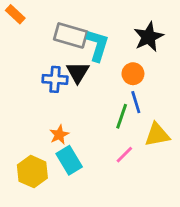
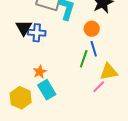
black triangle: (78, 72) -> (24, 28), moved
pink line: (124, 155) -> (99, 87), moved

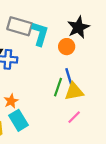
orange circle: (92, 29) -> (67, 47), moved
yellow triangle: (109, 72) -> (74, 91), moved

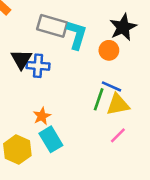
blue line: (69, 76) -> (111, 86), turned -49

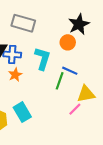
cyan L-shape: (77, 35) -> (42, 59), moved
yellow triangle: (118, 104) -> (86, 94), moved
orange star: (42, 116) -> (15, 75), moved

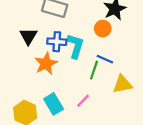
blue cross: (12, 55) -> (57, 42), moved
orange star: (15, 75) -> (46, 64), size x1.5
pink line: (75, 109) -> (83, 101), moved

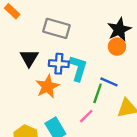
orange circle: (103, 29) -> (117, 47), moved
pink line: (83, 101) -> (86, 116), moved

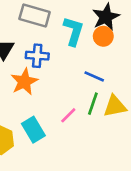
cyan L-shape: (78, 68) -> (73, 31), moved
green line: (98, 93) -> (93, 104), moved

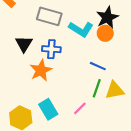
cyan L-shape: (73, 31) -> (81, 29), turned 105
pink line: (68, 115) -> (80, 108), moved

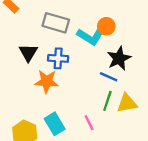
black star: (107, 17) -> (119, 58), moved
orange circle: (105, 33) -> (106, 26), moved
orange star: (41, 70) -> (47, 81), turned 30
pink line: (80, 108) -> (89, 123), turned -72

